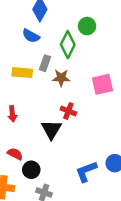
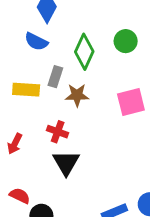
green circle: (87, 26) -> (126, 41), moved
red cross: (68, 111) -> (58, 132), moved
red arrow: (12, 114) -> (15, 144), turned 35

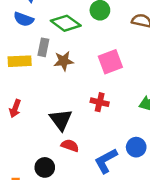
green diamond: (84, 52) -> (66, 23), turned -72
red cross: (58, 132) -> (100, 102), moved
red semicircle: (20, 196) -> (70, 146), moved

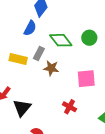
blue semicircle: (24, 19) -> (30, 28), turned -98
black triangle: (61, 120) -> (22, 108), moved

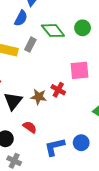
brown star: (51, 68) -> (39, 97), moved
red cross: (70, 107) -> (58, 90), moved

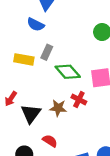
blue semicircle: (21, 18) -> (36, 25), turned 91
green diamond: (53, 31) -> (68, 72), moved

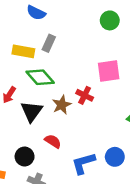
green diamond: (68, 72) -> (40, 77), moved
brown star: (58, 108) -> (62, 105), turned -30

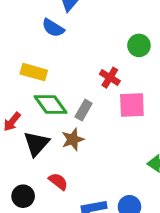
gray rectangle: (49, 43) -> (84, 110), moved
red cross: (85, 95) -> (110, 78), moved

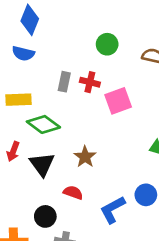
gray rectangle: (84, 110) -> (64, 82), moved
brown star: (73, 139) -> (85, 157), moved

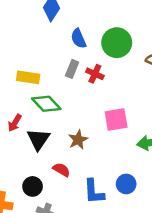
green circle: (107, 44) -> (117, 43), size x1.5
blue semicircle: (23, 53) -> (78, 39), moved, turned 42
pink square: (118, 101) -> (116, 120), moved
blue L-shape: (112, 210) -> (94, 192), turned -76

